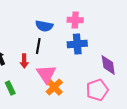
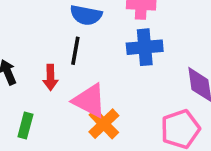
pink triangle: (46, 74) -> (90, 101), turned -30
green rectangle: (10, 88) -> (25, 126), turned 40

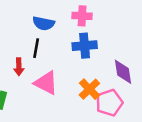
orange cross: (104, 124) -> (89, 89), moved

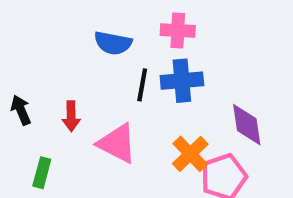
black line: (36, 48) -> (142, 85), moved

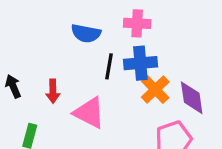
orange cross: (190, 154) -> (155, 90), moved

